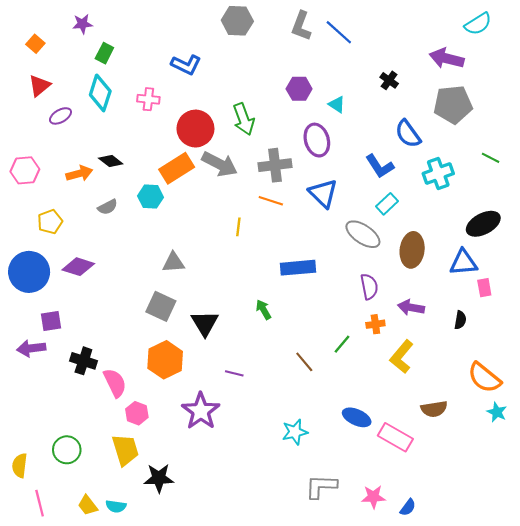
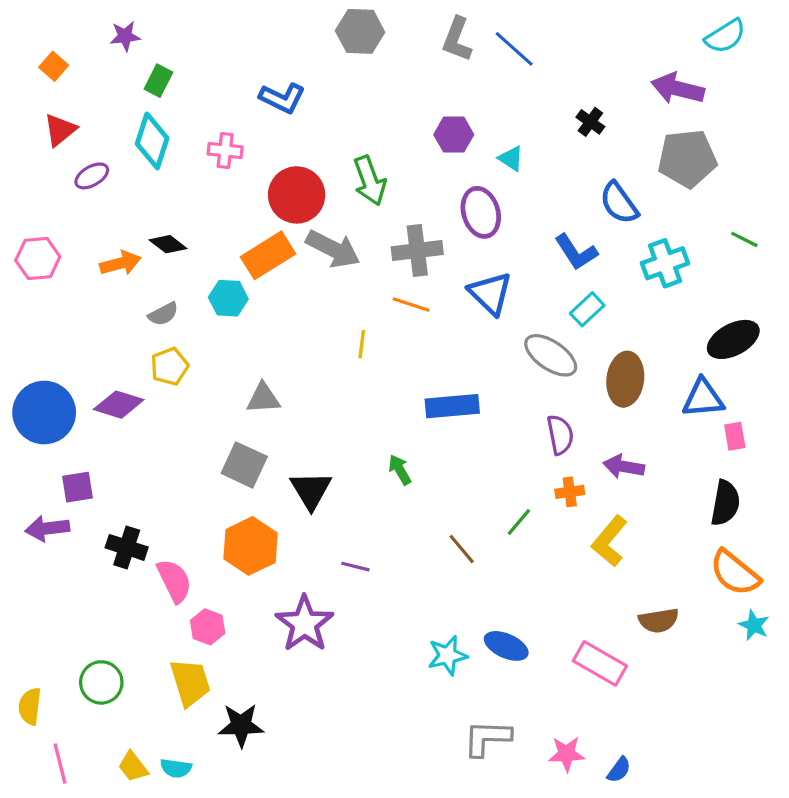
yellow pentagon: (50, 222) -> (170, 366), moved
black semicircle: (460, 320) -> (725, 503), moved, size x1.6
blue ellipse: (357, 417) -> (506, 646), moved

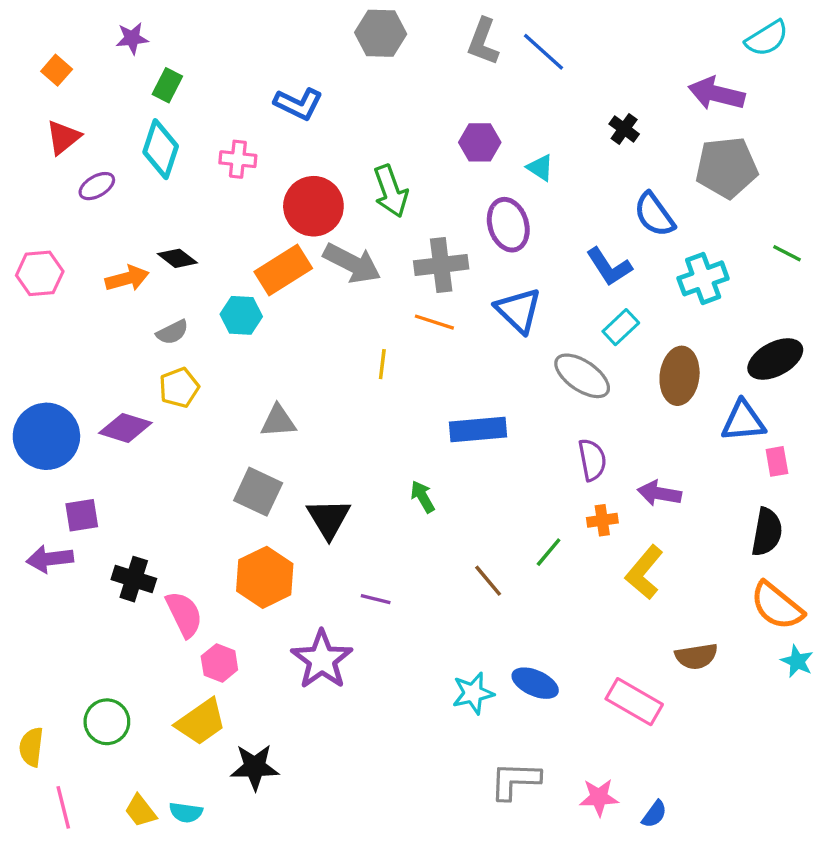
brown ellipse: (625, 379) -> (680, 376), moved
yellow trapezoid: (190, 682) -> (201, 722), turned 72

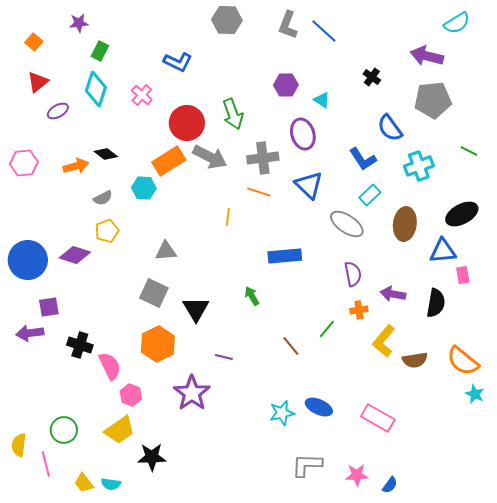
pink cross: (238, 159) -> (142, 95), turned 35
black semicircle: (767, 532) -> (436, 303), moved
brown semicircle: (696, 656) -> (415, 360), moved
pink line: (63, 807) -> (46, 464), moved

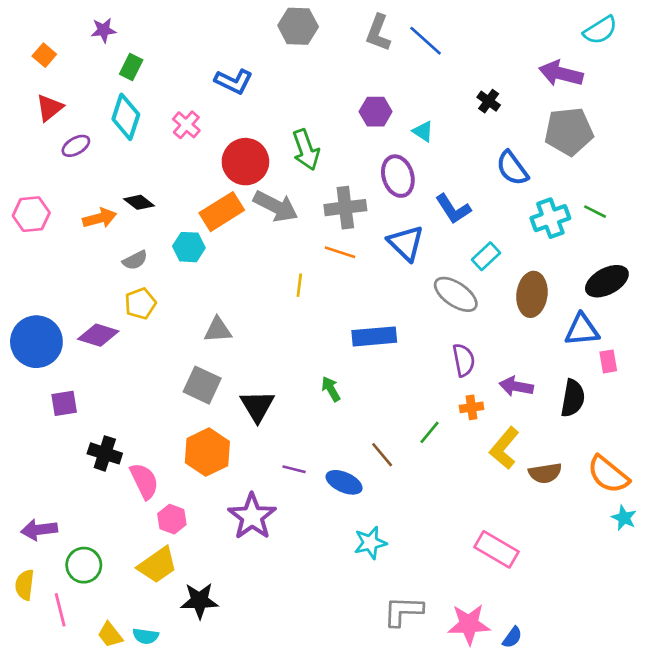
green line: (469, 151) -> (595, 212), moved
blue L-shape: (363, 159) -> (453, 209), moved
purple arrow: (30, 333) -> (39, 530), moved
blue ellipse: (319, 407) -> (344, 482), moved
pink star: (357, 475) -> (469, 624), size x1.4

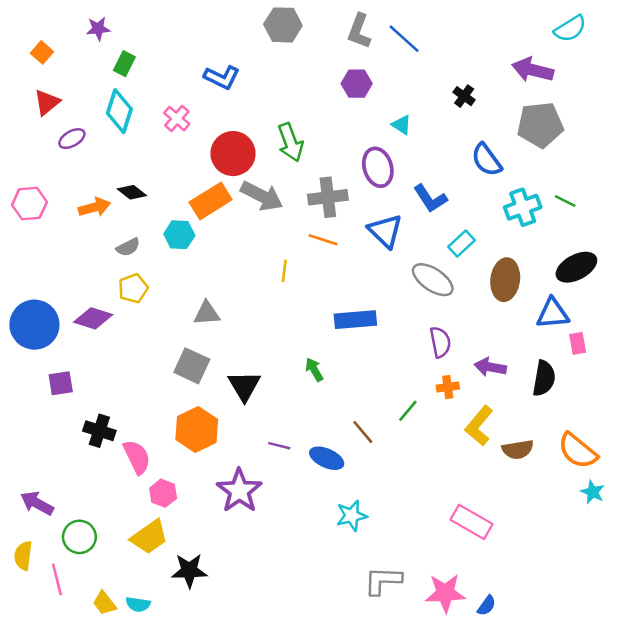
purple hexagon: (376, 112) -> (357, 84), moved
purple arrow: (39, 530) -> (37, 503), turned 36

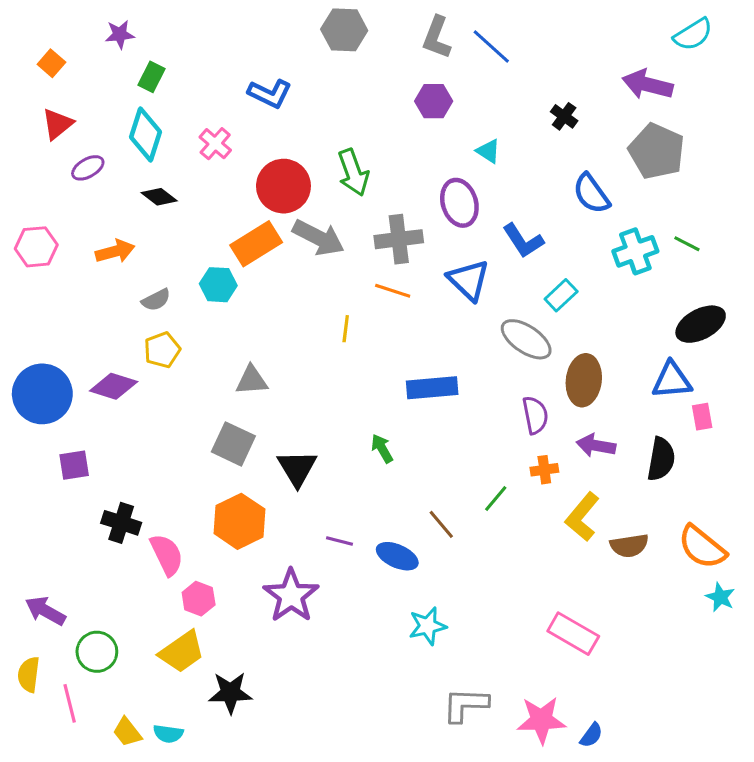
gray pentagon: (540, 125) -> (657, 151), turned 30
black diamond: (132, 192) -> (159, 197), moved
brown ellipse: (505, 280) -> (584, 380), moved

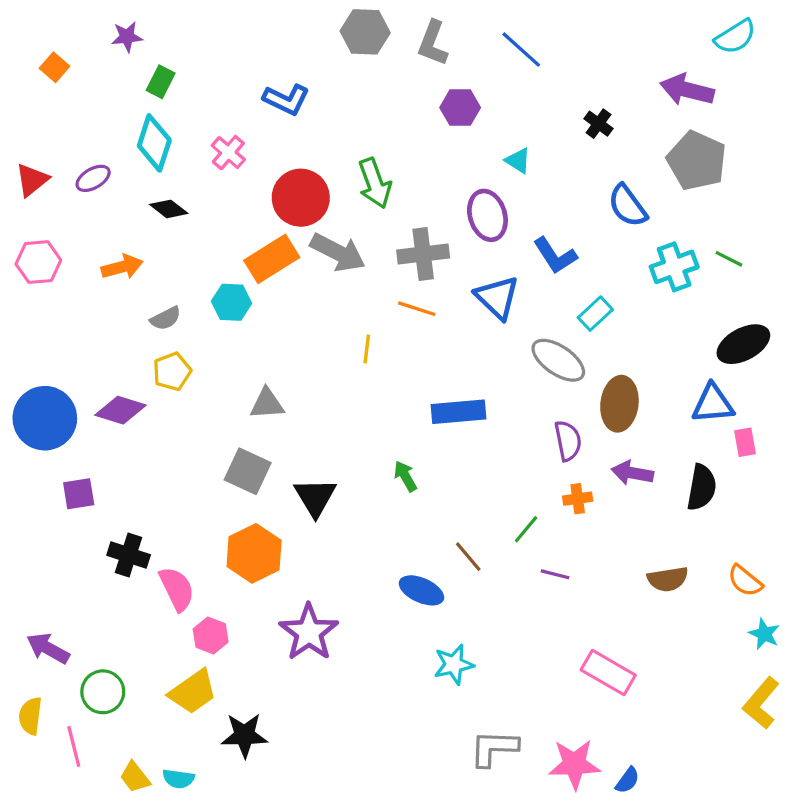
gray L-shape: (437, 37) -> (433, 43), moved
red triangle: (57, 124) -> (32, 180), moved
yellow L-shape: (582, 517) -> (761, 703), moved
purple line: (340, 541) -> (555, 574), moved
orange semicircle: (702, 547) -> (745, 581), size x0.7

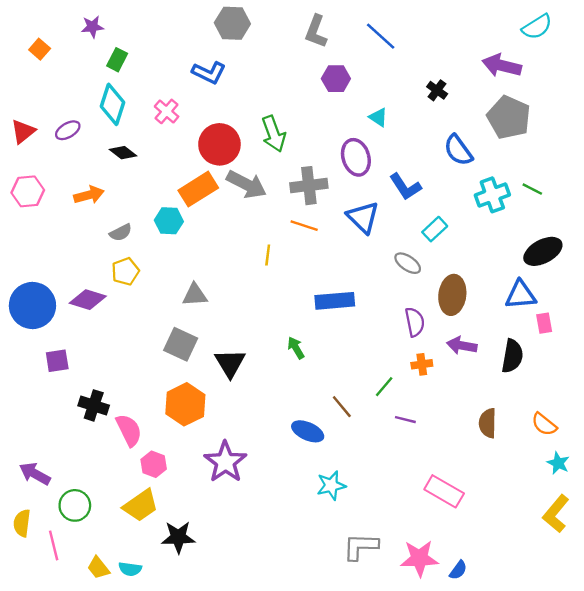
gray hexagon: (365, 32) -> (232, 23), moved
gray ellipse: (558, 360) -> (408, 263), size x0.7
brown semicircle: (668, 579) -> (488, 423), turned 100

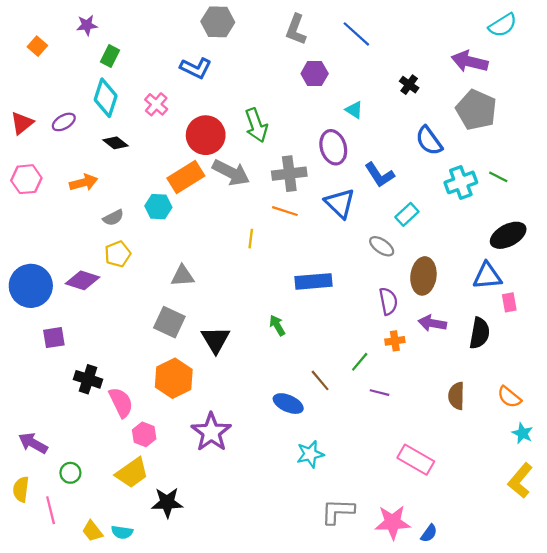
green circle: (75, 505) -> (70, 473), size x0.7

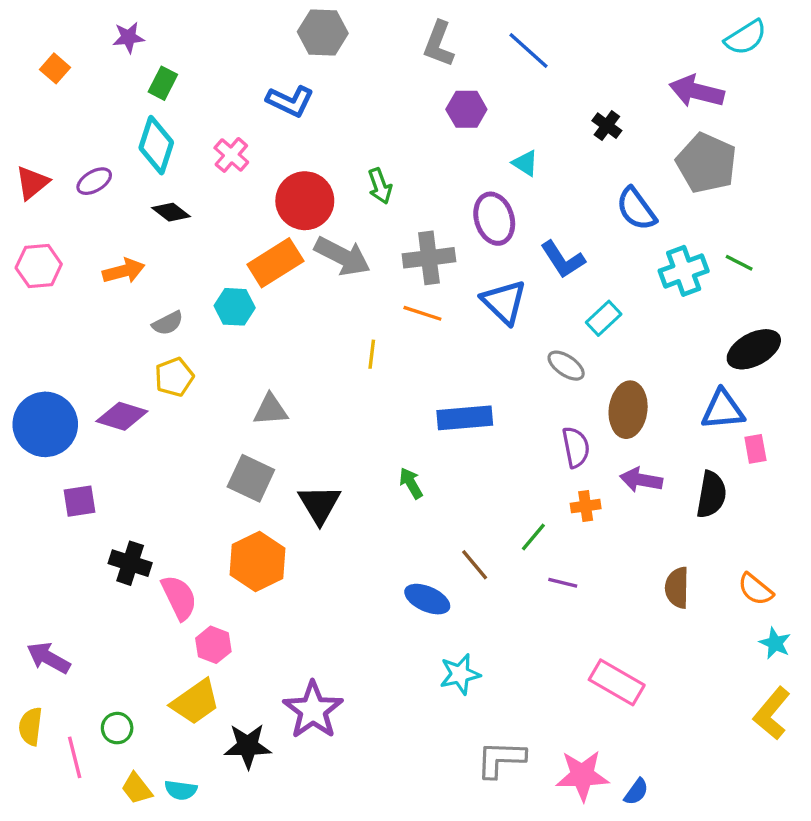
green arrow: (256, 125) -> (380, 186), size x0.7
purple star: (211, 432) -> (313, 710), moved
green circle: (70, 473) -> (117, 728), moved

